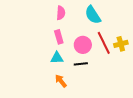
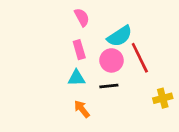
pink semicircle: (61, 13) -> (82, 17), turned -32
cyan semicircle: (93, 15) -> (120, 36), moved, turned -90
yellow cross: (121, 44) -> (163, 98), moved

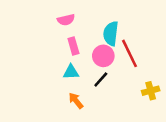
pink semicircle: (82, 17) -> (66, 20), moved, turned 105
cyan semicircle: (120, 36) -> (111, 33), turned 130
black line: (109, 86) -> (101, 80), turned -42

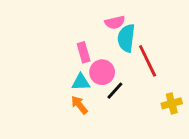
pink semicircle: (66, 20) -> (115, 22), moved
pink circle: (103, 56) -> (102, 72), moved
orange arrow: (76, 101) -> (79, 105), moved

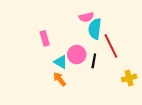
pink rectangle: (84, 52) -> (45, 38), moved
cyan triangle: (81, 82) -> (61, 62), turned 32
black line: (115, 91) -> (94, 61), moved, turned -32

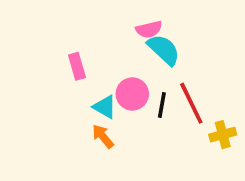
cyan semicircle: (95, 29) -> (164, 50), turned 126
red line: (111, 46) -> (191, 103), moved

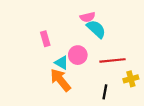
red line: (191, 103) -> (112, 60), turned -70
black line: (162, 105) -> (105, 92), moved
orange arrow: (103, 136) -> (60, 80), size x1.6

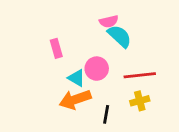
yellow cross: (131, 79) -> (140, 101), moved
orange arrow: (60, 80) -> (75, 100), turned -70
black line: (105, 92) -> (106, 114), moved

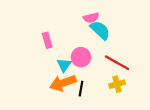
red line: (140, 75) -> (117, 63), turned 35
cyan triangle: (76, 78) -> (64, 65), turned 35
black line: (106, 114) -> (81, 89), moved

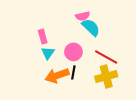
cyan triangle: (64, 65) -> (48, 53), moved
yellow cross: (117, 84) -> (106, 77), size x1.5
black line: (81, 89) -> (73, 72), moved

